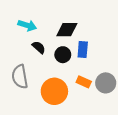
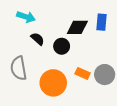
black diamond: (67, 30) -> (77, 27), moved
blue rectangle: (83, 49) -> (101, 22), moved

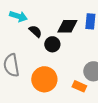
black semicircle: (38, 39) -> (35, 31), moved
orange rectangle: (83, 73) -> (79, 86), moved

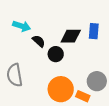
orange circle: (44, 79) -> (61, 89), moved

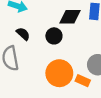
black semicircle: (39, 41) -> (23, 34), moved

